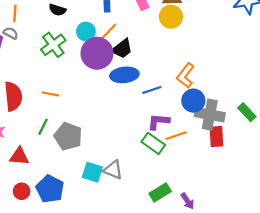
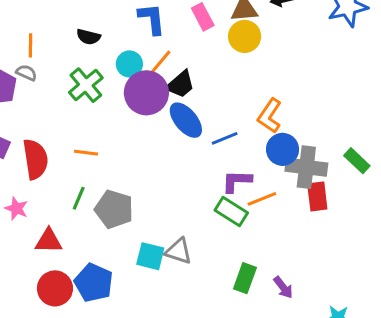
blue ellipse: (124, 75) -> (186, 120), turned 60
red circle: (22, 191) -> (55, 288), size x1.5
green rectangle: (160, 192) -> (245, 278), turned -35

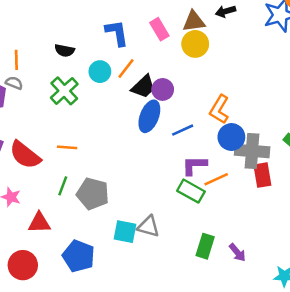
purple circle: (146, 93) -> (163, 89), moved, size x0.6
blue ellipse: (186, 120) -> (149, 116), turned 64
red semicircle: (35, 159) -> (25, 155), turned 140
red circle: (55, 288) -> (23, 265), moved

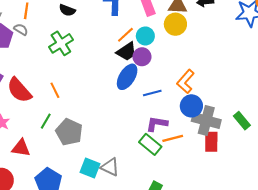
orange line: (126, 69) -> (125, 35), moved
cyan circle: (100, 72) -> (145, 36), moved
orange line: (67, 147) -> (55, 90), turned 49

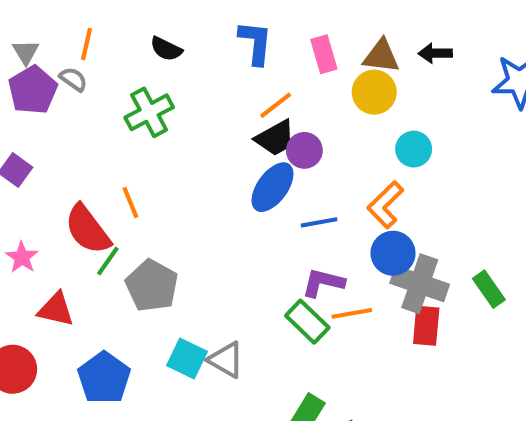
cyan circle: (145, 36) -> (414, 149), moved
red semicircle: (19, 90) -> (88, 229), moved

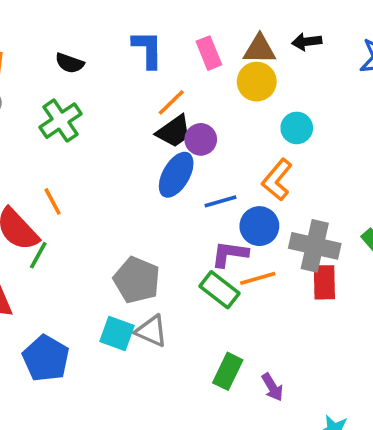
blue circle: (393, 253) -> (259, 226), moved
gray pentagon: (152, 286) -> (137, 280), moved

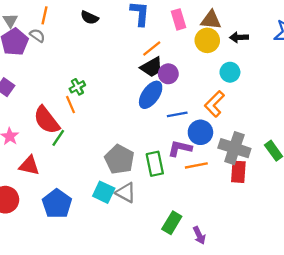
black arrow: (307, 42) -> (239, 37), moved
green cross: (61, 121) -> (77, 87), moved, size x0.6
green rectangle: (219, 290) -> (155, 164), moved, turned 35

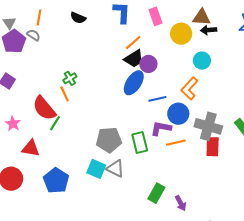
brown triangle: (211, 20) -> (202, 17), moved
gray pentagon: (119, 159) -> (109, 140), turned -30

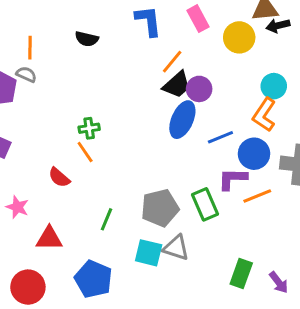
cyan circle: (202, 61) -> (274, 86), moved
green cross: (70, 78) -> (89, 128), turned 32
red semicircle: (44, 108) -> (59, 177), size x0.6
green line: (55, 123) -> (106, 219), moved

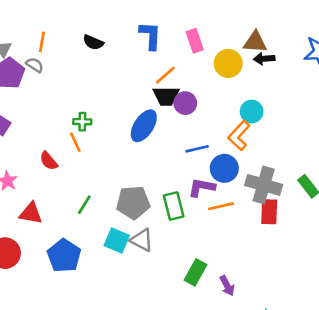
black trapezoid: (177, 85) -> (166, 96), turned 32
blue ellipse: (182, 120) -> (144, 126), moved

